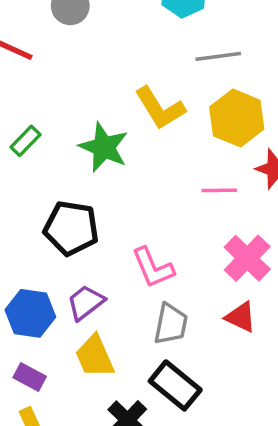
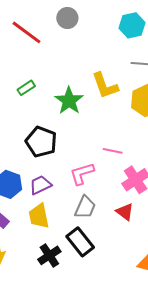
pink line: (219, 190) -> (113, 151), moved
pink L-shape: (153, 268) -> (82, 174), turned 84

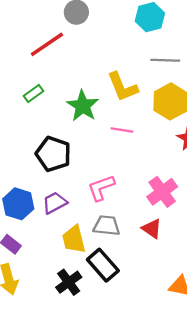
red line: (26, 32) -> (47, 44), moved, turned -68
pink line: (113, 151) -> (122, 130), moved
gray trapezoid: (85, 207) -> (107, 226), turned -105
yellow trapezoid: (39, 216) -> (74, 239), moved

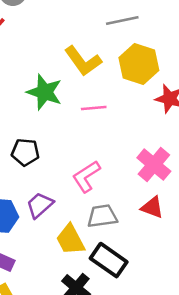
black pentagon: (53, 154) -> (25, 152), size x0.7

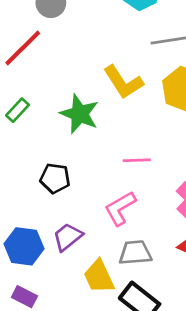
pink line: (94, 108) -> (137, 160), moved

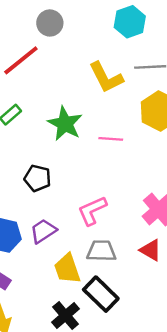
yellow L-shape: (123, 82) -> (106, 77), moved
pink line: (137, 160) -> (111, 139), moved

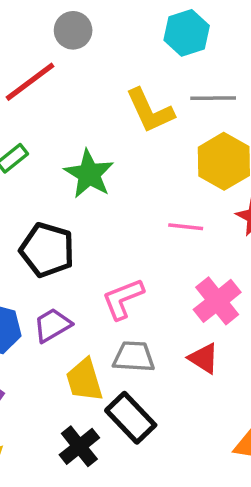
pink line: (111, 139) -> (186, 227), moved
black pentagon: (38, 178) -> (47, 250), size x1.4

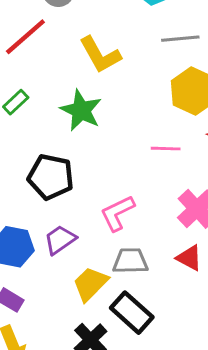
yellow L-shape: (150, 111) -> (100, 55), moved
yellow trapezoid: (84, 380) -> (90, 284), turned 66

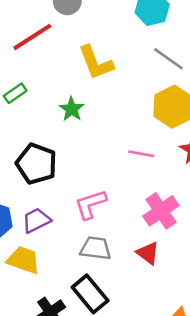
gray line: (180, 39) -> (168, 59), turned 32
green star: (81, 110) -> (72, 109), size x0.7
yellow trapezoid: (90, 284) -> (23, 260), moved, turned 56

